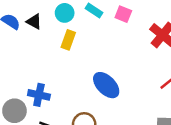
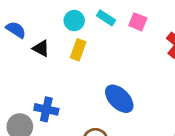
black triangle: (34, 21) -> (41, 48), moved

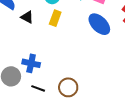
blue ellipse: (119, 99) -> (99, 24), moved

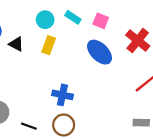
blue cross: (31, 63) -> (62, 95), moved

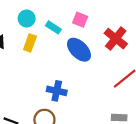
cyan rectangle: (73, 17) -> (53, 27), moved
blue cross: (62, 95) -> (57, 91), moved

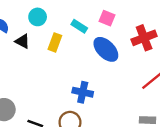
cyan circle: (27, 18) -> (38, 17), moved
red cross: (116, 39) -> (144, 38), turned 30

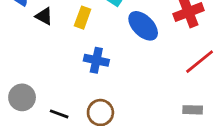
blue cross: (83, 92) -> (96, 60), moved

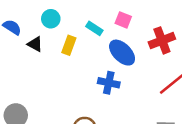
blue cross: (96, 60) -> (109, 83), moved

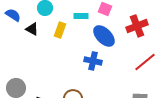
cyan rectangle: (94, 28) -> (81, 16), turned -32

